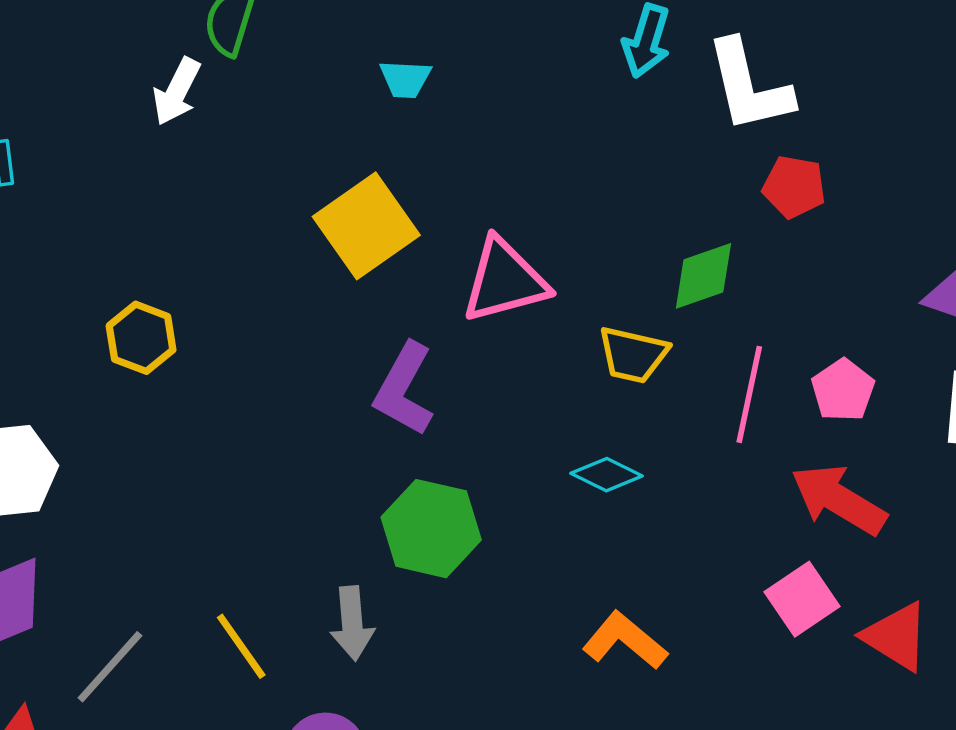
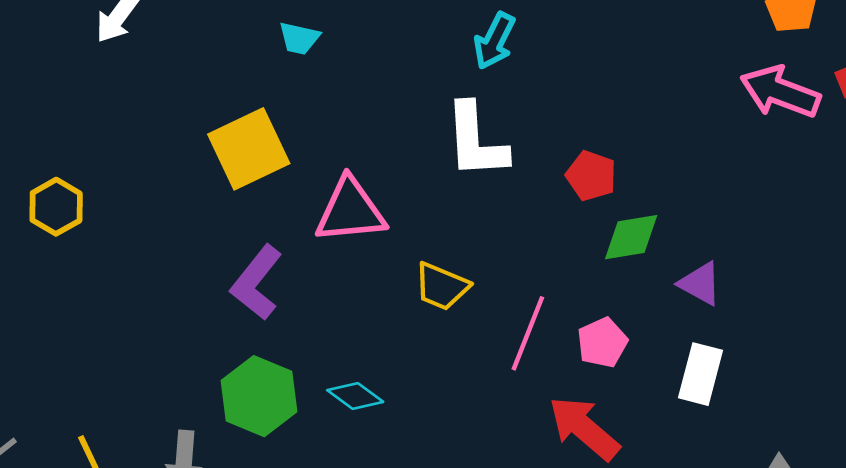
white L-shape: (749, 86) -> (476, 141), moved
green diamond: (703, 276) -> (631, 237), moved
cyan diamond: (607, 475) -> (355, 396), moved

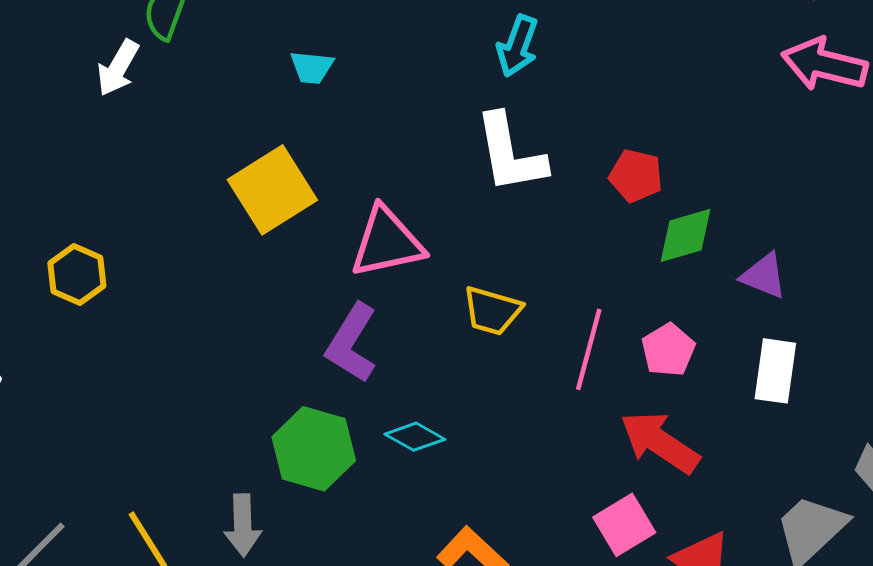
purple L-shape: (256, 283) -> (352, 343), moved

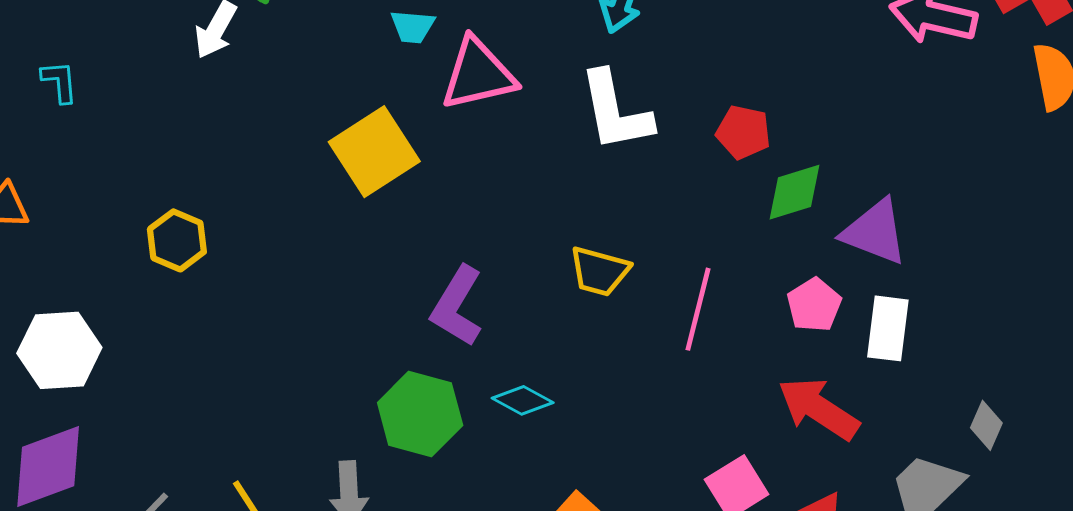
pink triangle: (387, 242) -> (478, 74), moved
purple triangle: (764, 276) -> (875, 232), size x1.4
pink pentagon: (668, 350) -> (814, 305), moved
red arrow: (660, 442) -> (819, 409), moved

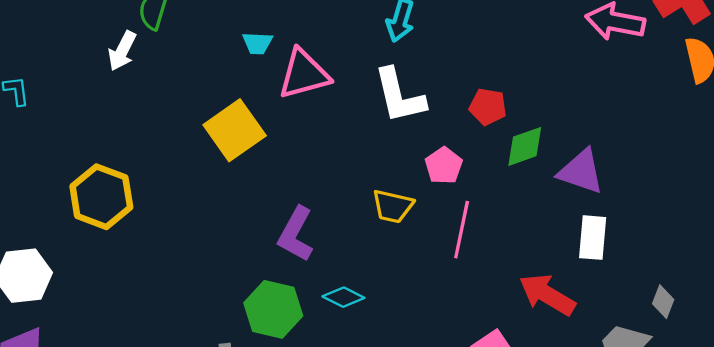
yellow hexagon: (177, 240) -> (101, 197), size x1.5
pink pentagon: (814, 305) -> (444, 166), moved

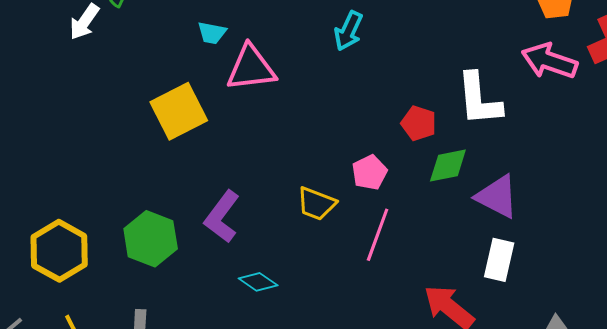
white L-shape: (399, 96) -> (479, 99), moved
yellow hexagon: (101, 197) -> (59, 251), moved
green hexagon: (273, 309) -> (151, 239), moved

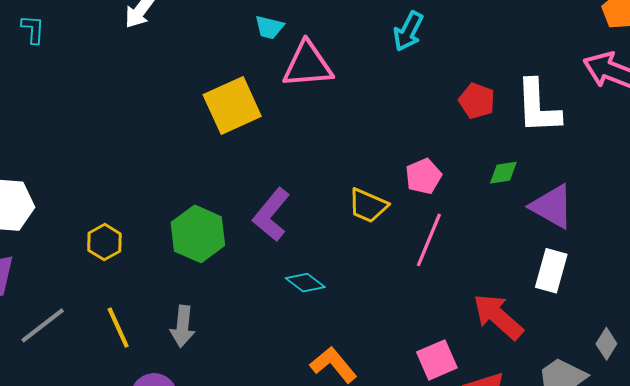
red pentagon: (419, 123) -> (477, 101), moved
green diamond: (448, 165) -> (503, 173), size x0.7
yellow hexagon: (59, 251) -> (104, 242), size x0.6

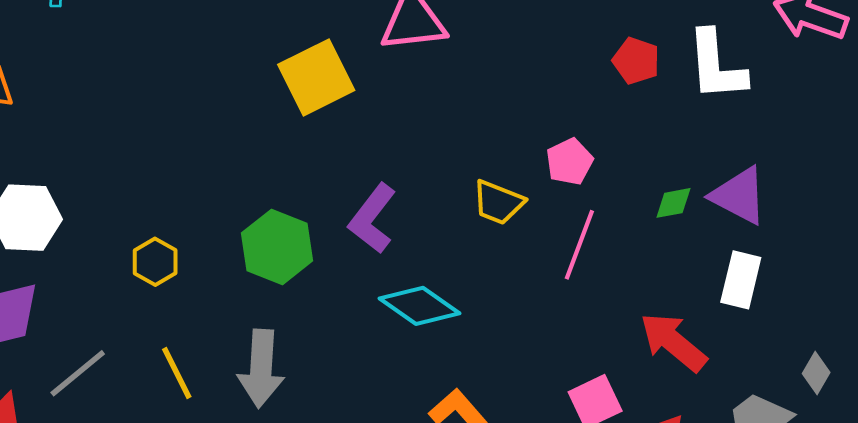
green diamond: (503, 173) -> (673, 203), moved
cyan diamond: (305, 283) -> (420, 306), size x1.5
gray arrow: (183, 326) -> (261, 369), size x1.4

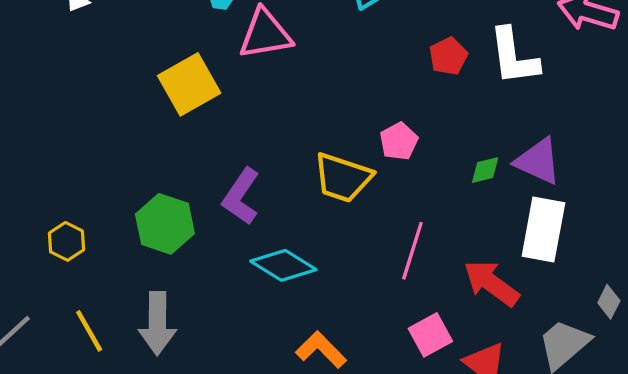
red pentagon: (636, 61) -> (448, 56), turned 30
yellow trapezoid: (498, 202) -> (343, 178), size x1.4
pink line: (579, 245) -> (412, 251), moved
white rectangle: (741, 280) -> (543, 230), size x1.4

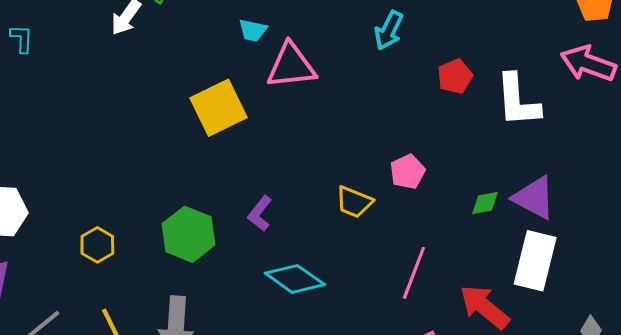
red pentagon: (448, 56) -> (455, 76), moved
yellow trapezoid: (343, 178) -> (354, 202), size x0.7
purple L-shape: (241, 196) -> (260, 213), size x0.7

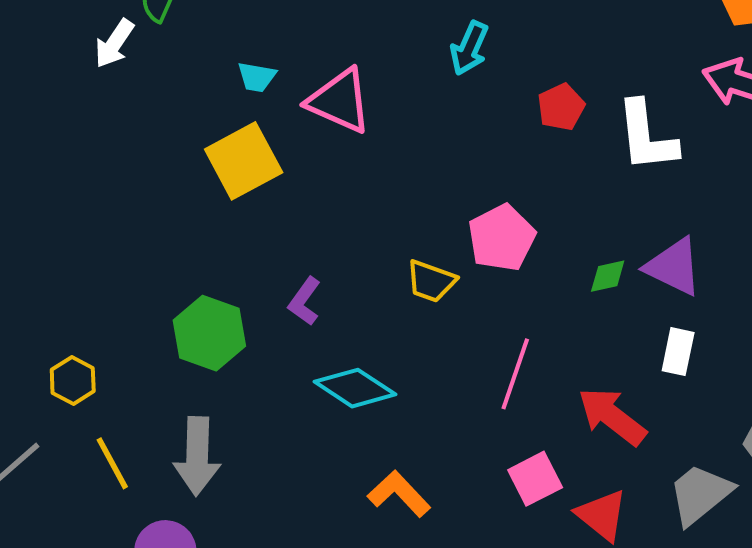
cyan trapezoid: (253, 30) -> (257, 77), moved
pink triangle: (291, 66) -> (339, 101), turned 32
pink pentagon: (408, 172) -> (502, 238), size x1.4
yellow hexagon: (97, 245) -> (73, 380), moved
white rectangle: (535, 261) -> (678, 352), size x0.6

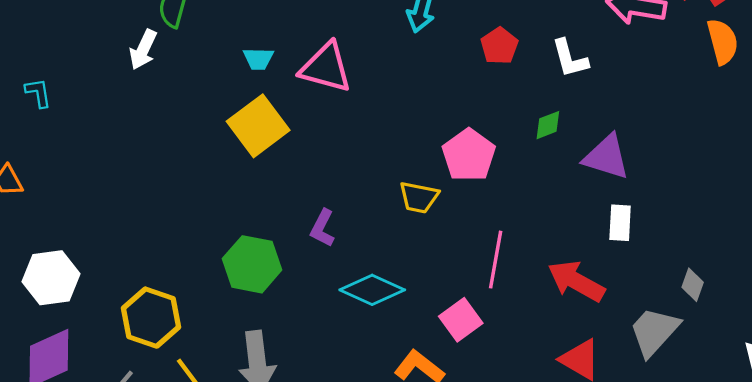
white L-shape: (647, 136) -> (570, 58), size x0.7
green diamond: (608, 276) -> (548, 125), moved
yellow hexagon: (73, 380) -> (151, 318), size x1.6
pink square: (535, 479) -> (461, 320), moved

